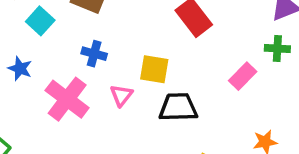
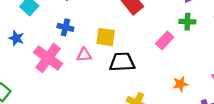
pink triangle: (121, 95) -> (84, 55), turned 49

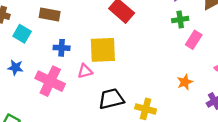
yellow square: (106, 37) -> (103, 50), size x1.4
pink rectangle: (165, 40) -> (194, 40), moved
black trapezoid: (122, 62) -> (111, 99), moved

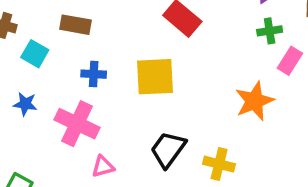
pink triangle: (85, 71) -> (103, 167), moved
orange star: (185, 82) -> (254, 101), moved, size x1.6
black trapezoid: (111, 99) -> (168, 149), turned -40

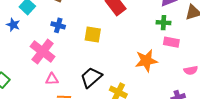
pink rectangle: (290, 61) -> (171, 42), turned 56
yellow square: (155, 77) -> (93, 34), size x0.7
blue star: (25, 104) -> (13, 25), moved

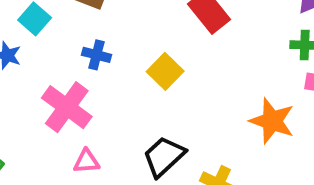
yellow square: (93, 34) -> (165, 71), turned 36
orange star: (146, 61) -> (272, 121), turned 30

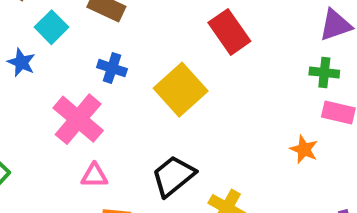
yellow square: (165, 71) -> (181, 90), size x1.4
orange star: (272, 121) -> (304, 149), moved, size x0.6

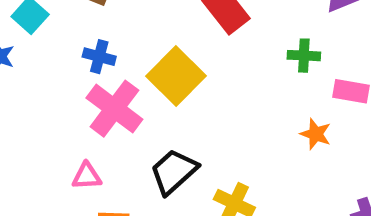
green cross: (324, 73) -> (304, 56), moved
pink cross: (78, 119) -> (114, 109), moved

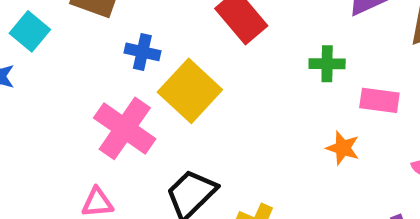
blue cross: (99, 57) -> (142, 52), moved

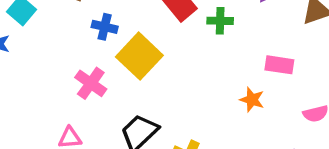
green cross: (327, 64) -> (220, 21), moved
pink cross: (125, 128) -> (91, 83), size x0.7

